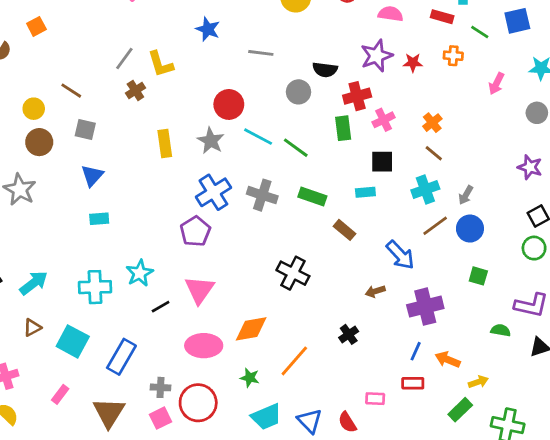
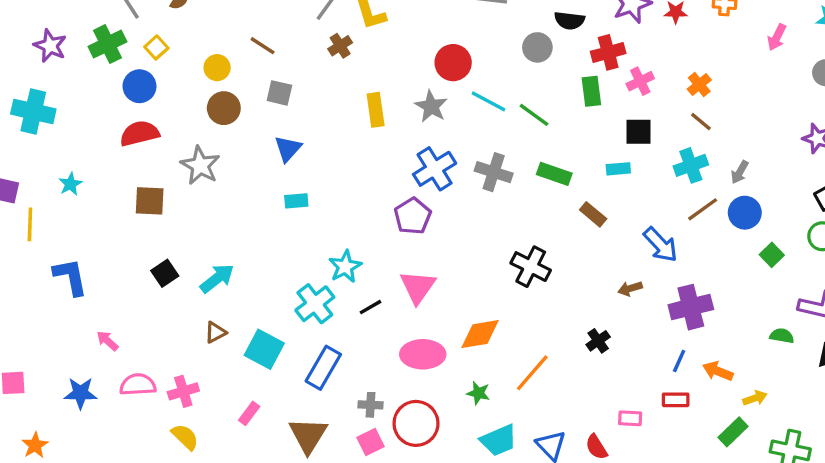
green square: (478, 276) -> (772, 255), moved, turned 30
cyan cross: (95, 287) -> (315, 304), moved, turned -36

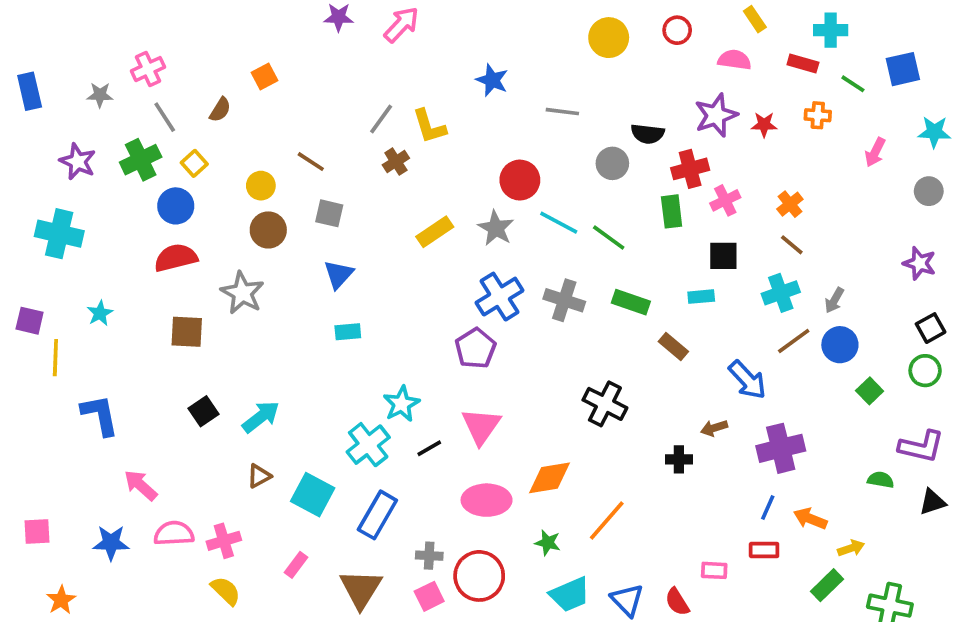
yellow rectangle: (376, 110) -> (435, 232), turned 64
pink arrow: (107, 341) -> (141, 485), size x1.4
black cross: (598, 341) -> (679, 459), moved, turned 35

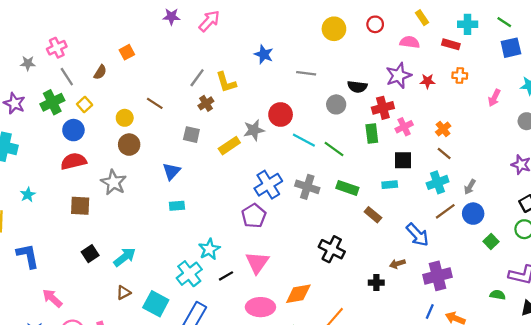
green line: (853, 84) -> (504, 22), moved
gray square: (329, 213) -> (191, 135), moved
gray star: (496, 228) -> (254, 130), moved, turned 30

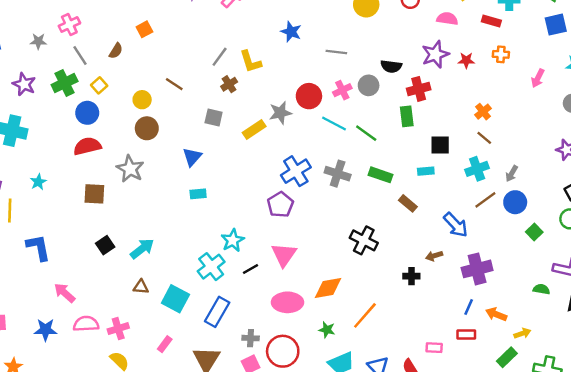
pink cross: (404, 127) -> (342, 90), moved
brown triangle: (124, 293) -> (141, 287), turned 32

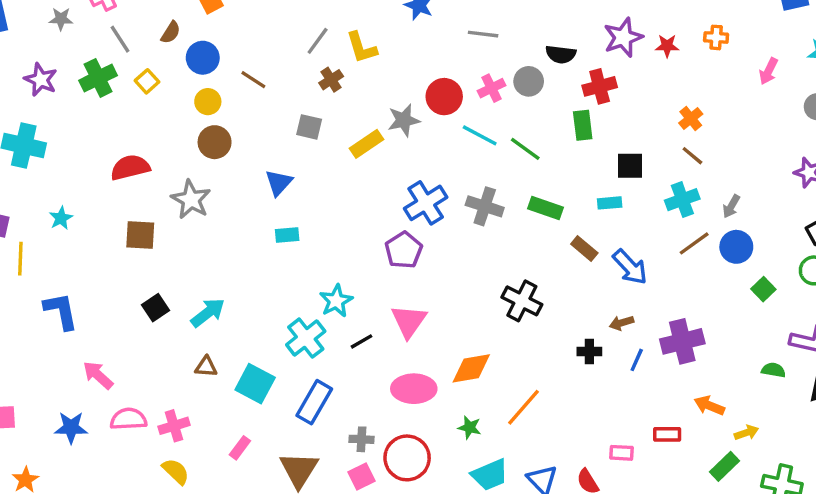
blue circle: (87, 113) -> (203, 58), moved
blue arrow: (456, 225) -> (630, 267), moved
blue line: (469, 307) -> (637, 360), moved

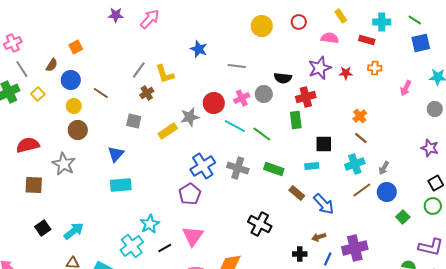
cyan rectangle: (287, 235) -> (121, 185), size x1.5

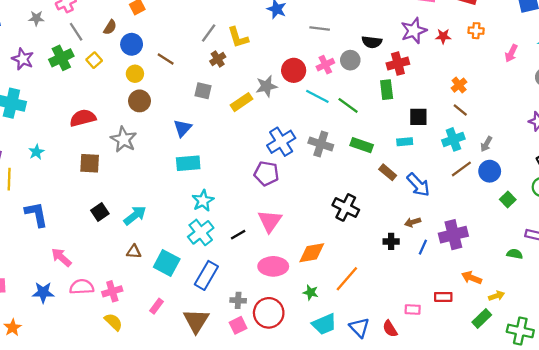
purple pentagon: (190, 194) -> (266, 173), turned -30
cyan star: (150, 224) -> (203, 201), moved

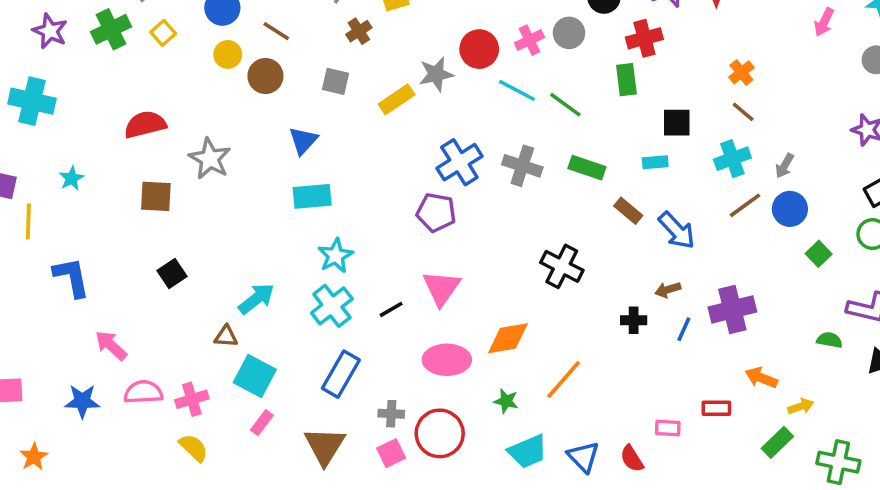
brown circle: (139, 101) -> (265, 76), moved
cyan arrow: (135, 215) -> (256, 299), moved
cyan square: (167, 263) -> (255, 376), moved

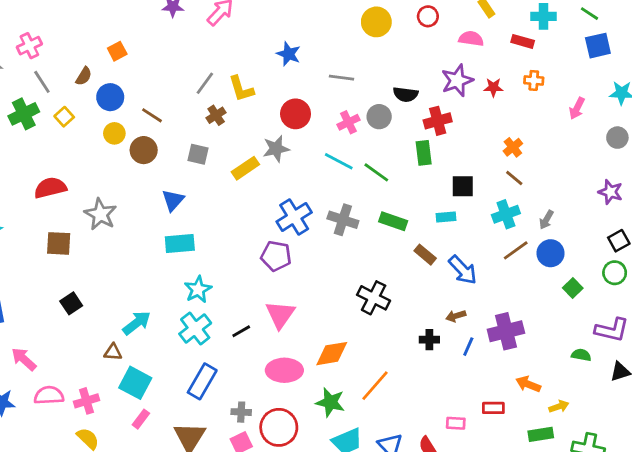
red circle: (479, 49) -> (296, 114), moved
green star: (506, 401) -> (330, 402), size x1.5
green rectangle: (777, 442) -> (541, 434), turned 35

